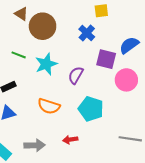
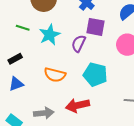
purple square: (106, 59) -> (95, 27), moved
red arrow: (70, 140) -> (78, 105), size x1.6

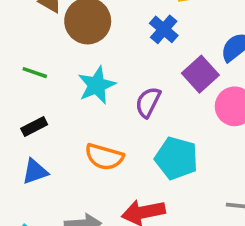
purple square: (95, 27) -> (200, 74), moved, turned 36
green line: (23, 28) -> (35, 73), moved

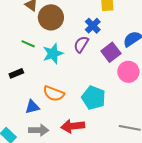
green line: (35, 73) -> (28, 44), moved
purple semicircle: (148, 102) -> (81, 44), moved
blue triangle: (35, 172) -> (32, 107), moved

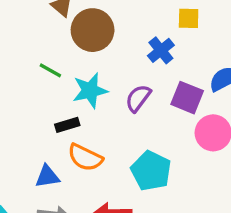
purple semicircle: (81, 44) -> (138, 98), moved
purple square: (111, 52) -> (187, 98), turned -36
black rectangle: (16, 73) -> (67, 125), moved

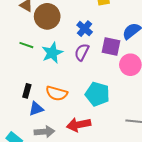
blue cross: (161, 50) -> (85, 29), moved
black rectangle: (67, 125) -> (27, 91), moved, turned -48

